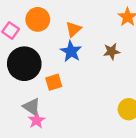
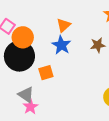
orange circle: (38, 19) -> (23, 37), moved

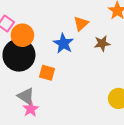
orange triangle: (64, 25) -> (81, 23), moved
orange square: (46, 73) -> (47, 73), turned 32

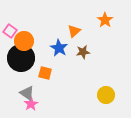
brown star: (102, 43) -> (83, 52), moved

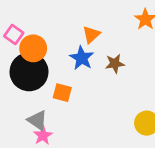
orange triangle: (74, 31) -> (91, 34), moved

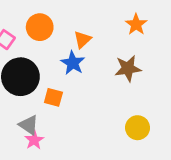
orange circle: (33, 48) -> (40, 27), moved
brown star: (115, 64) -> (128, 68), moved, size x1.4

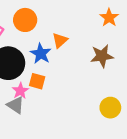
orange triangle: (82, 40) -> (60, 40), moved
blue star: (73, 63) -> (41, 54), moved
pink star: (34, 140) -> (20, 91), moved

